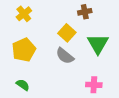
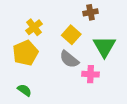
yellow cross: (24, 14) -> (34, 27), moved
pink cross: (94, 85) -> (90, 74), moved

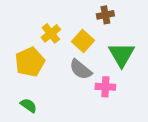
yellow cross: (34, 27) -> (51, 33), moved

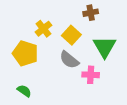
yellow pentagon: (30, 62) -> (25, 53), turned -30

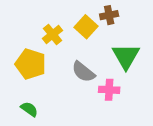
yellow square: (71, 35) -> (86, 27), moved

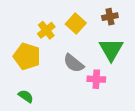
brown cross: (109, 15) -> (110, 17), moved

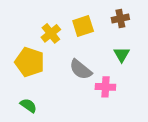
yellow square: (76, 23) -> (83, 26), turned 30
green triangle: (111, 50) -> (122, 55), size x0.6

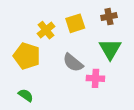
green triangle: (122, 55) -> (110, 49), size x1.5

